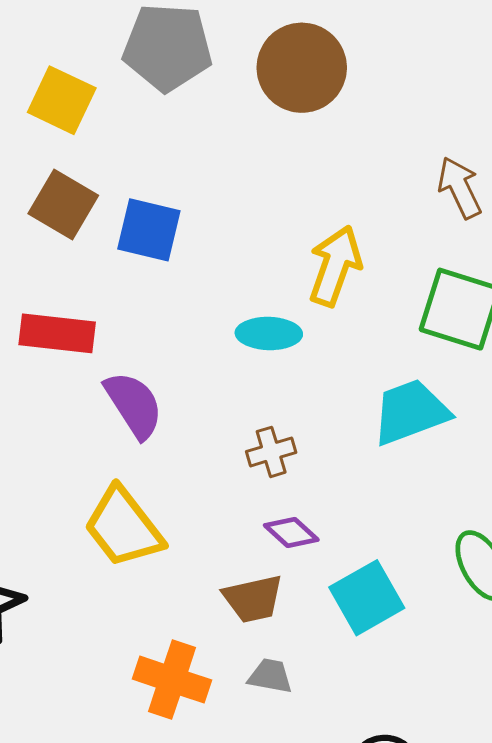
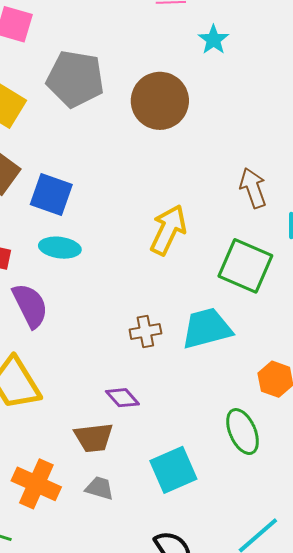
cyan ellipse: (269, 333) -> (60, 248), moved
brown cross: (271, 452) -> (145, 332), moved
cyan square: (367, 598) -> (173, 470), moved

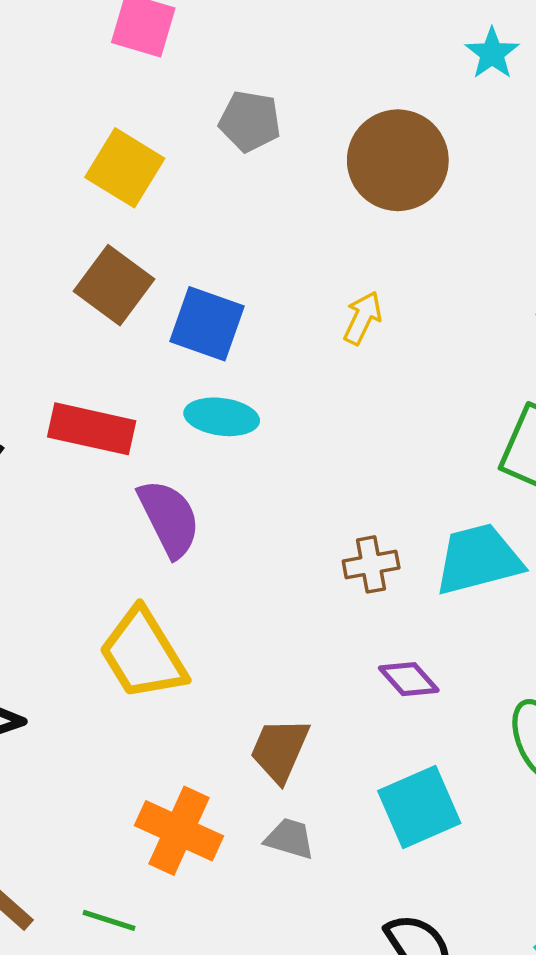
gray pentagon: (75, 79) -> (250, 121), size x0.6
yellow arrow: (168, 230) -> (363, 318), moved, size x0.6
purple diamond: (122, 398) -> (409, 679), moved
brown trapezoid: (94, 438) -> (280, 750), turned 120

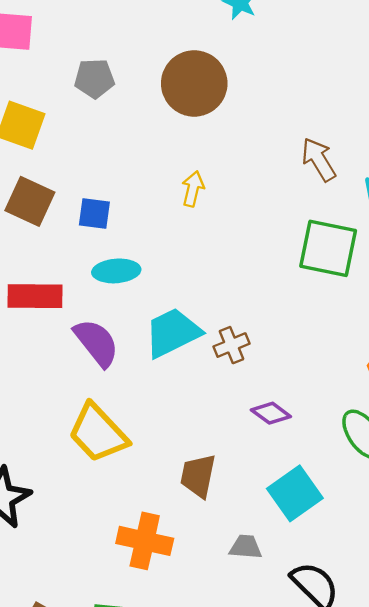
blue square: (207, 324) -> (94, 214), size x0.7
cyan trapezoid: (479, 559) -> (173, 333), moved
gray trapezoid: (290, 839) -> (246, 547), moved

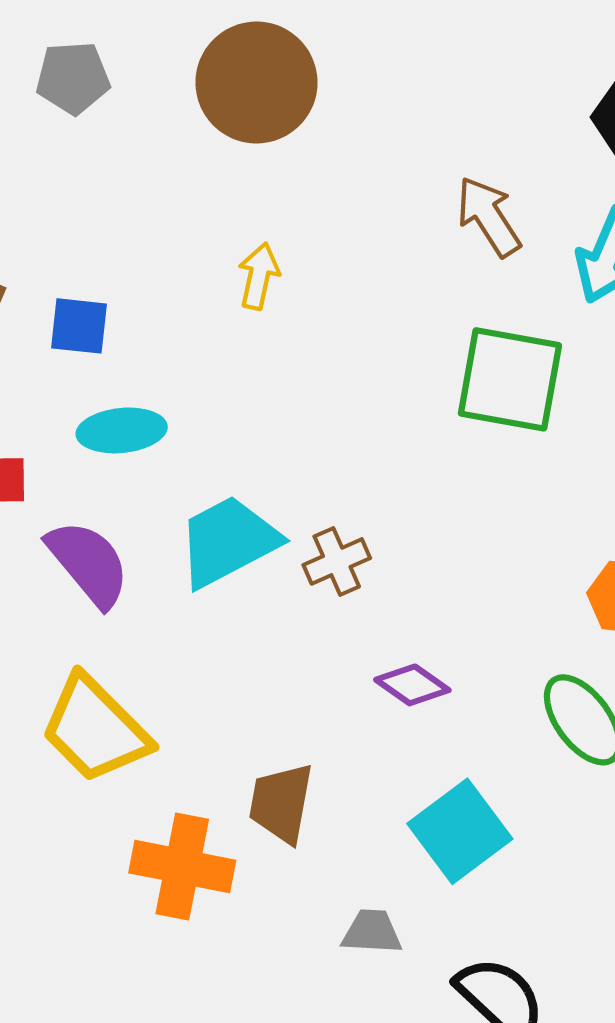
orange cross: (145, 541) -> (182, 867), moved

